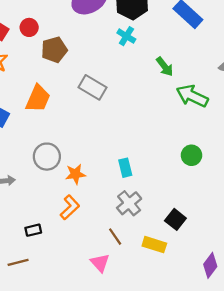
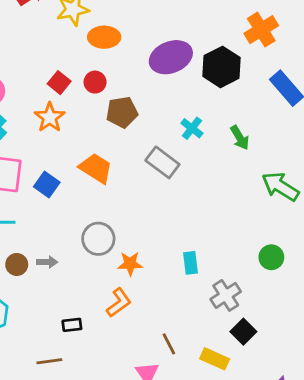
cyan cross: (126, 36) -> (192, 128), moved
green arrow: (165, 67) -> (240, 138), moved
orange trapezoid: (38, 99) -> (96, 168), turned -88
gray cross: (129, 203) -> (226, 295), moved

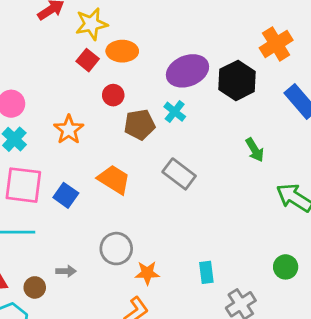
red square: (59, 83) -> (88, 60), moved
cyan cross: (192, 128) -> (175, 112), moved
brown circle: (17, 264) -> (35, 287), moved

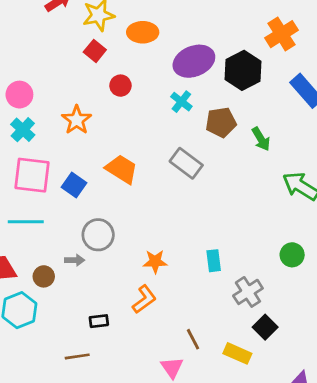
orange ellipse: (122, 51) -> (143, 32), moved
brown pentagon: (140, 125) -> (221, 122), moved
gray circle: (116, 249) -> (98, 235), moved

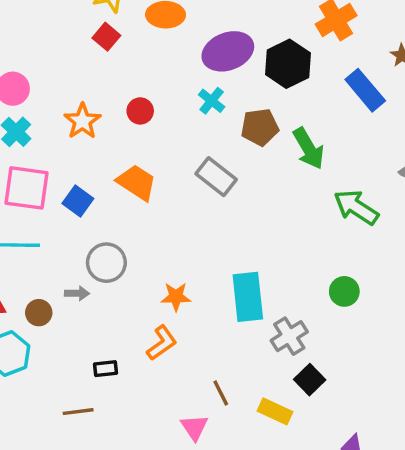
red circle: (120, 86) -> (140, 111), moved
green arrow: (261, 139) -> (309, 148), size x1.4
cyan rectangle: (214, 261) -> (248, 297), size x1.8

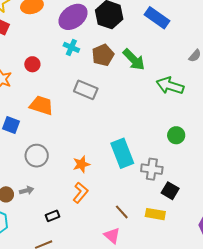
gray arrow: (77, 293) -> (27, 190), moved
gray cross: (289, 336) -> (152, 169), turned -35

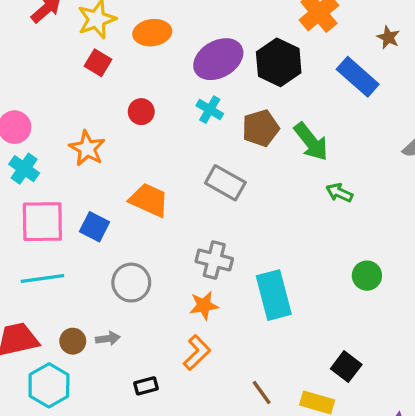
red circle: (32, 64) -> (141, 112), moved
green arrow: (170, 86) -> (339, 193), moved, size x0.6
gray cross: (152, 169) -> (214, 260), moved

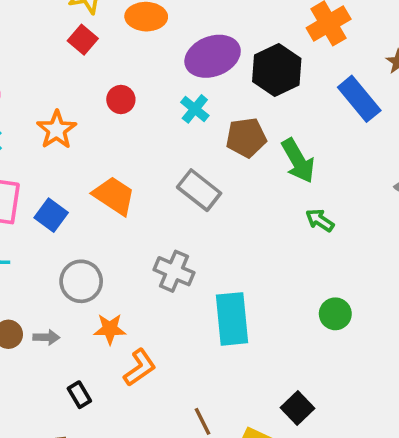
orange star: (204, 305) -> (110, 329), moved
black rectangle: (146, 386) -> (79, 395), turned 65

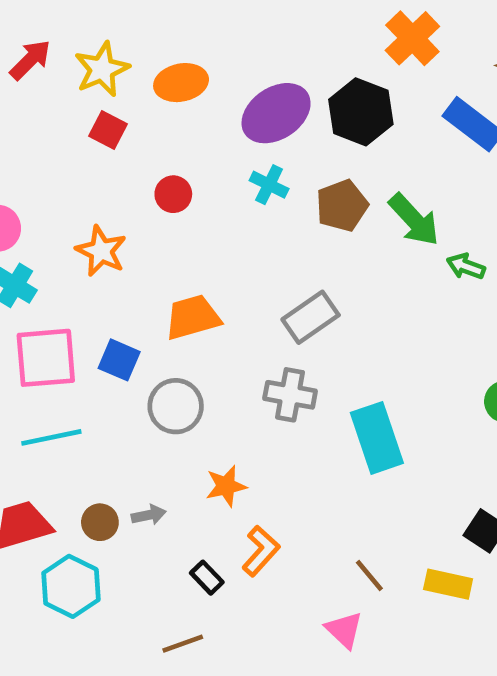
gray rectangle: (199, 190) -> (311, 317), moved, turned -60
orange trapezoid: (114, 196) -> (193, 317), turned -36
green arrow: (320, 220) -> (466, 266), moved
gray circle: (81, 281) -> (176, 406), moved
orange L-shape: (140, 368) -> (261, 551), moved

